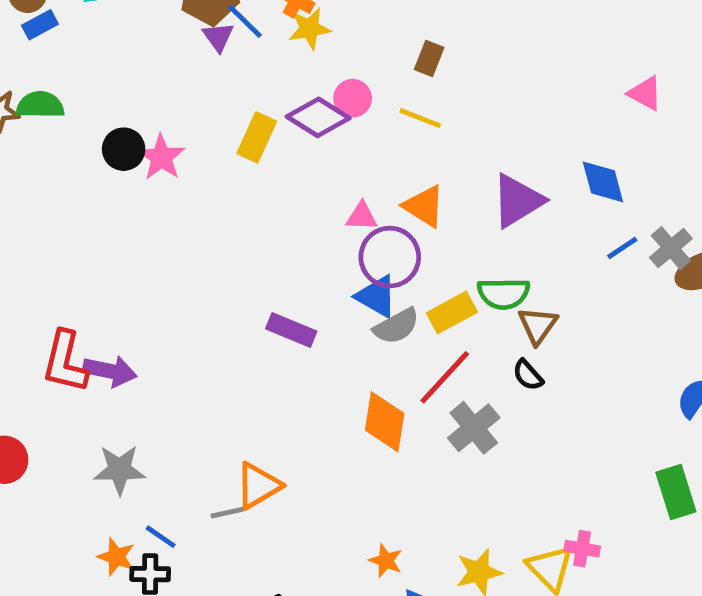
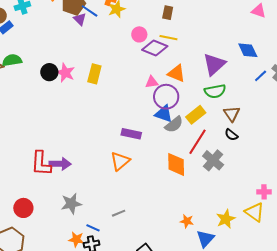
purple diamond: (318, 117) -> (155, 48), moved
yellow rectangle: (257, 137) -> (94, 74), moved
green semicircle: (504, 294) -> (215, 91), moved
orange triangle: (258, 486) -> (120, 161), moved
pink cross: (582, 549) -> (264, 192), moved

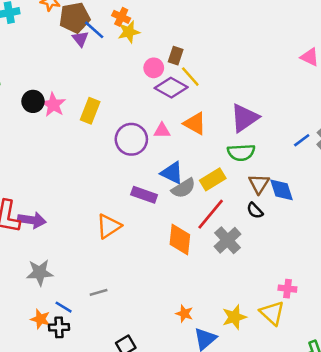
brown rectangle: (168, 13) -> (176, 56), moved
yellow line: (168, 38) -> (190, 77), turned 30
blue diamond: (248, 50) -> (281, 190), moved
purple circle: (166, 97) -> (131, 139), moved
purple rectangle: (131, 134) -> (144, 195), moved

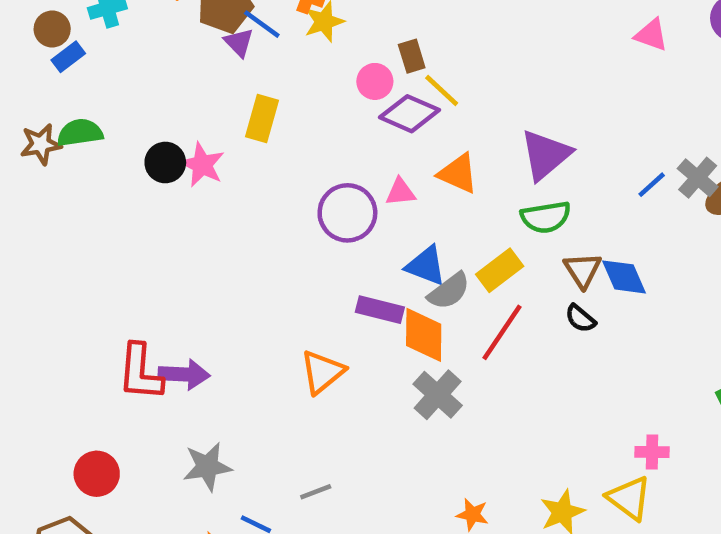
brown rectangle: (176, 56) -> (412, 56), turned -30
yellow rectangle: (90, 111) -> (262, 119), moved
orange diamond: (180, 240) -> (424, 335), moved
gray cross: (228, 240) -> (438, 395), moved

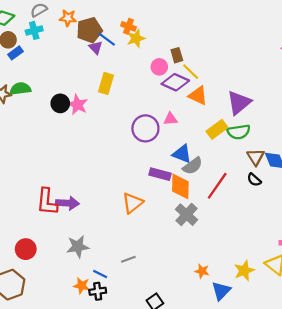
orange triangle: (458, 173) -> (198, 96), moved
yellow rectangle: (500, 270) -> (217, 129), moved

